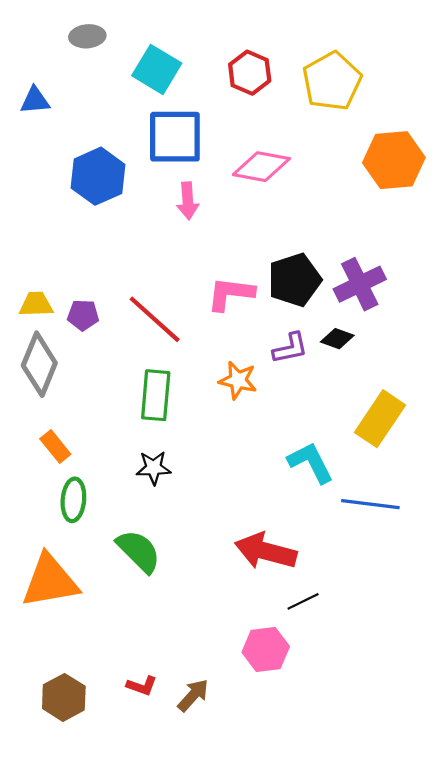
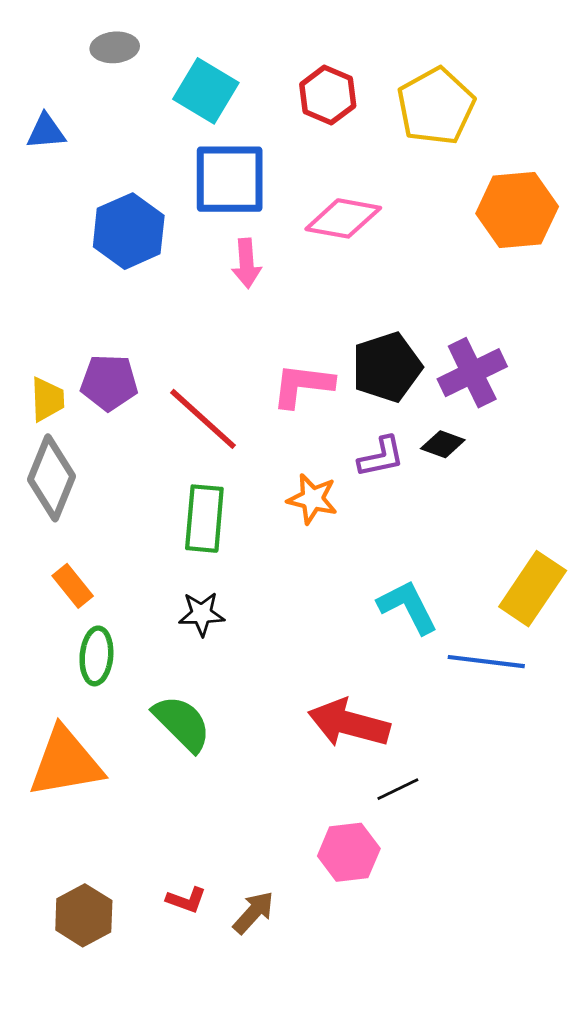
yellow trapezoid: (36, 304) -> (47, 399), turned 90
purple pentagon: (83, 315) -> (109, 383), moved, size x1.4
yellow rectangle: (380, 419) -> (533, 589), moved

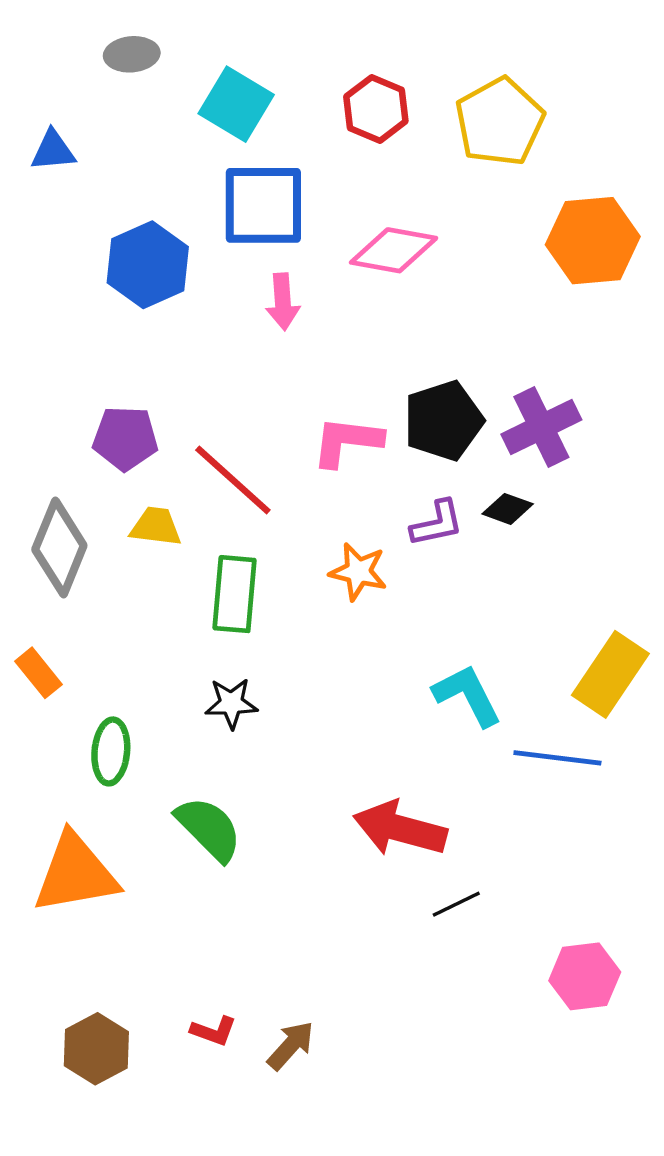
yellow trapezoid: (47, 399) -> (156, 527), moved, turned -81
orange rectangle: (73, 586) -> (39, 673), moved
pink hexagon: (349, 852) -> (585, 976), moved

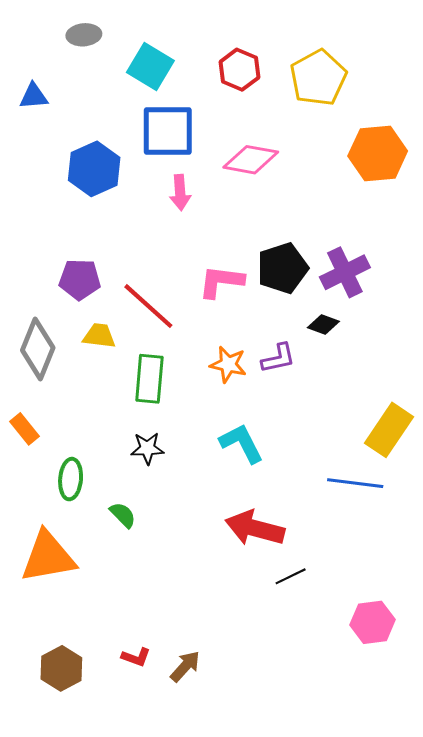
purple L-shape: (437, 523) -> (278, 358), moved
cyan L-shape: (467, 695) -> (242, 443), moved
green semicircle: (209, 829) -> (123, 515), moved, size x0.6

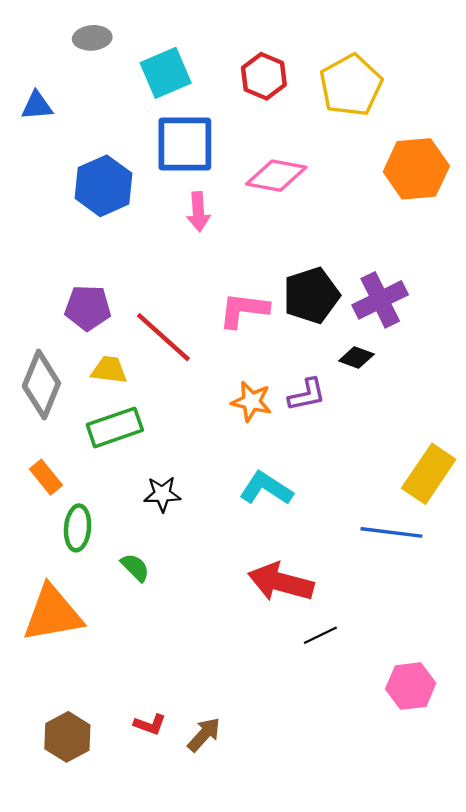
cyan square: (150, 67) -> (166, 73), turned 36
green rectangle: (149, 379) -> (115, 427), moved, turned 66
orange rectangle: (25, 429) -> (46, 477), moved
cyan L-shape: (242, 443) -> (266, 488), turned -30

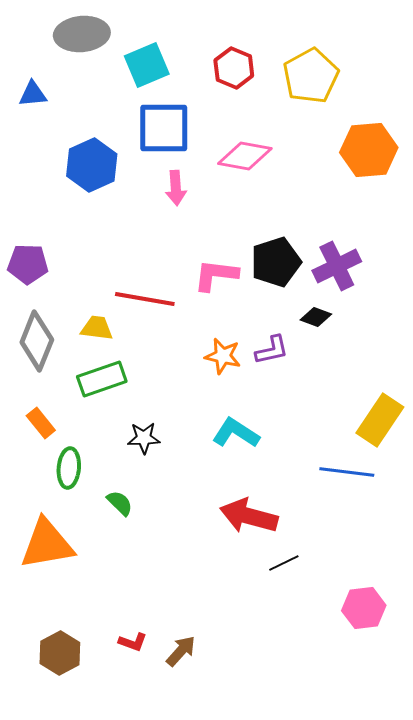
gray ellipse: (92, 38) -> (82, 34), size x1.6
purple pentagon: (88, 308) -> (28, 264), moved
red line: (163, 337) -> (145, 299), turned -32

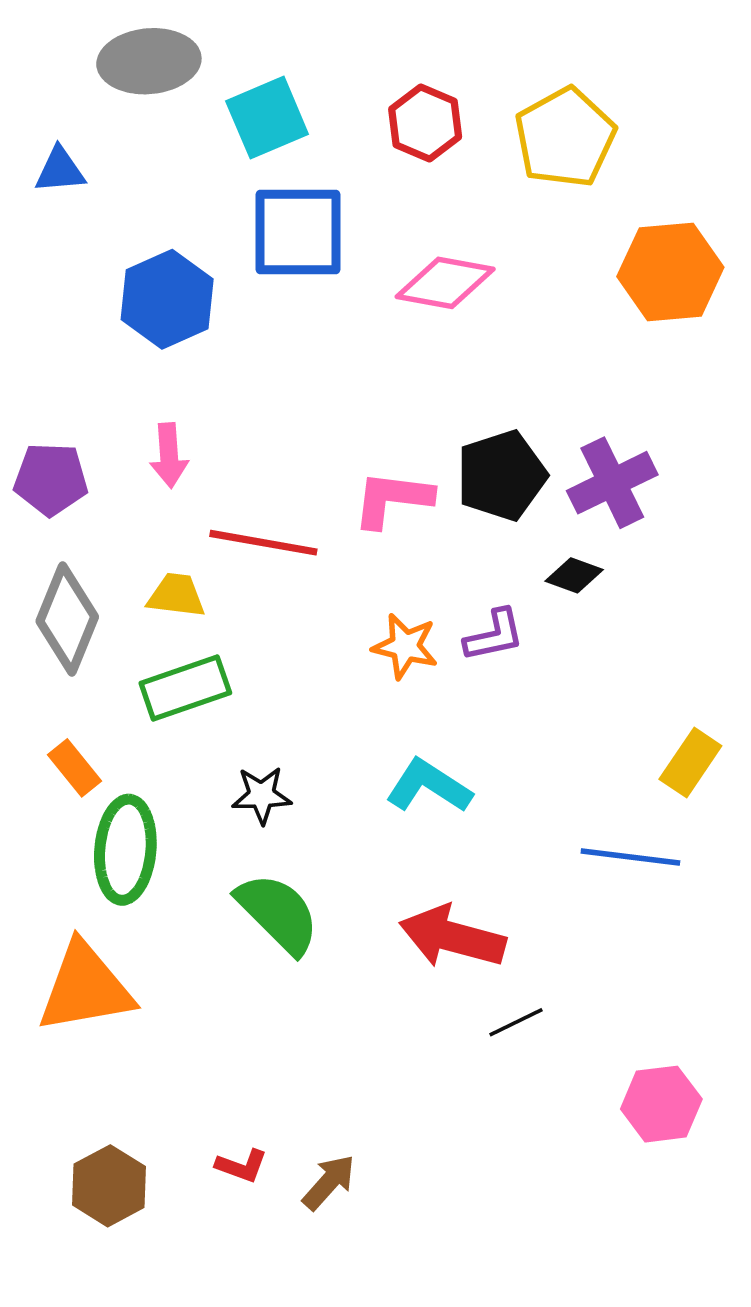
pink arrow: (176, 188) -> (169, 455), moved
yellow rectangle: (380, 420) -> (690, 763), size x0.7
green ellipse: (69, 468) -> (125, 850), size x1.4
green semicircle: (120, 503) -> (278, 913), moved, size x1.8

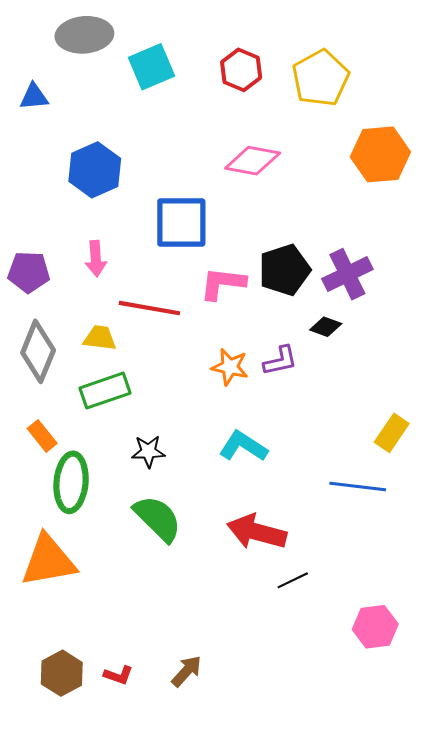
blue square: (298, 232) -> (181, 223), moved
red L-shape: (242, 1166) -> (118, 675), moved

